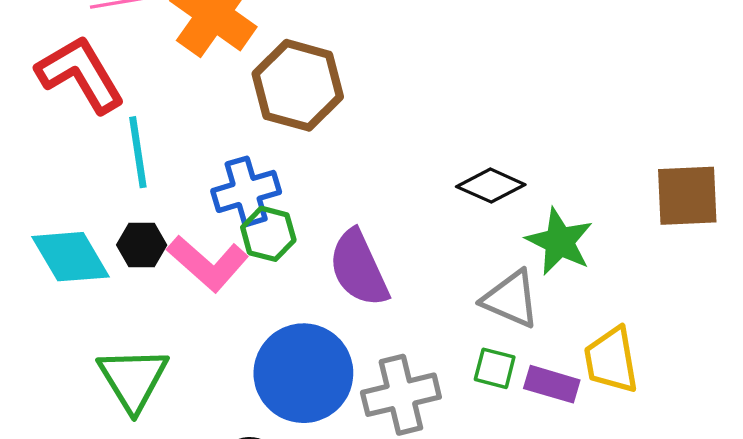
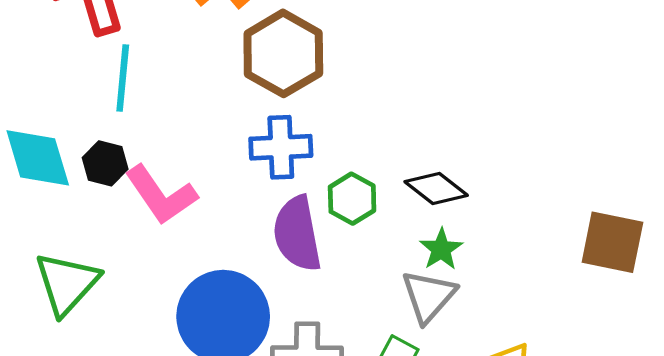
blue cross: (246, 191) -> (281, 147), moved
green hexagon: (268, 234) -> (352, 199), moved
green star: (559, 242) -> (441, 249), moved, size x0.7
gray triangle: (511, 299) -> (429, 296), turned 34

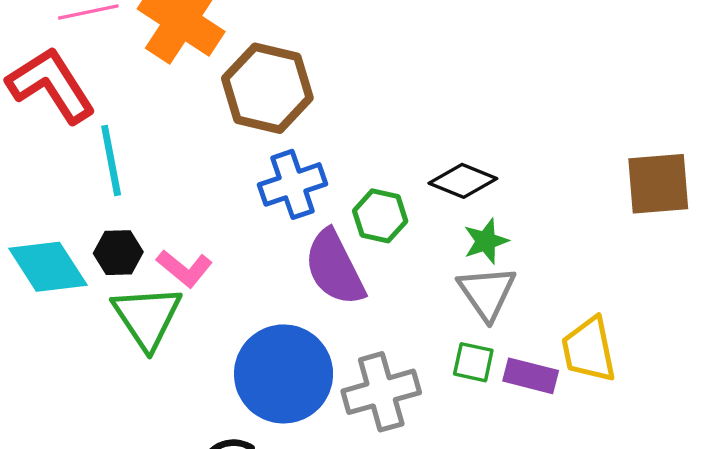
pink L-shape: (161, 195) -> (184, 268), size x0.7
green star: (441, 249) -> (486, 241), turned 30
green triangle: (67, 283) -> (147, 317), moved

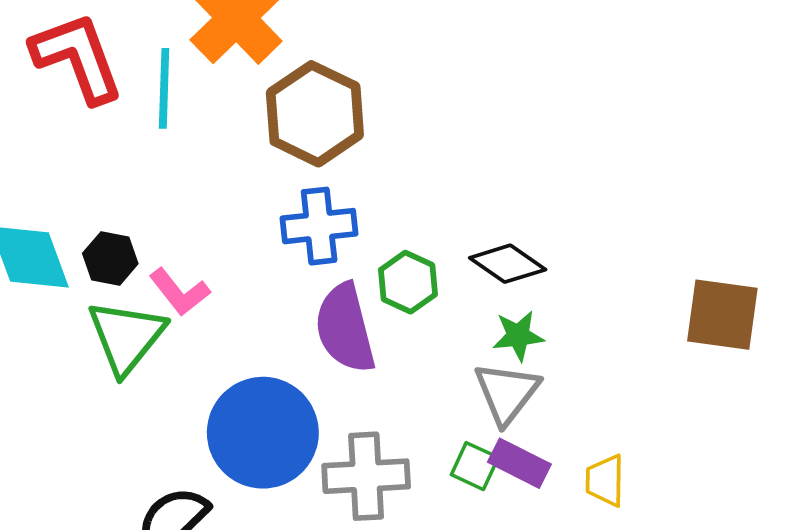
cyan line: (111, 160) -> (164, 88), moved
yellow trapezoid: (589, 350) -> (605, 480), size x0.7
purple rectangle: (531, 376) -> (519, 463), moved

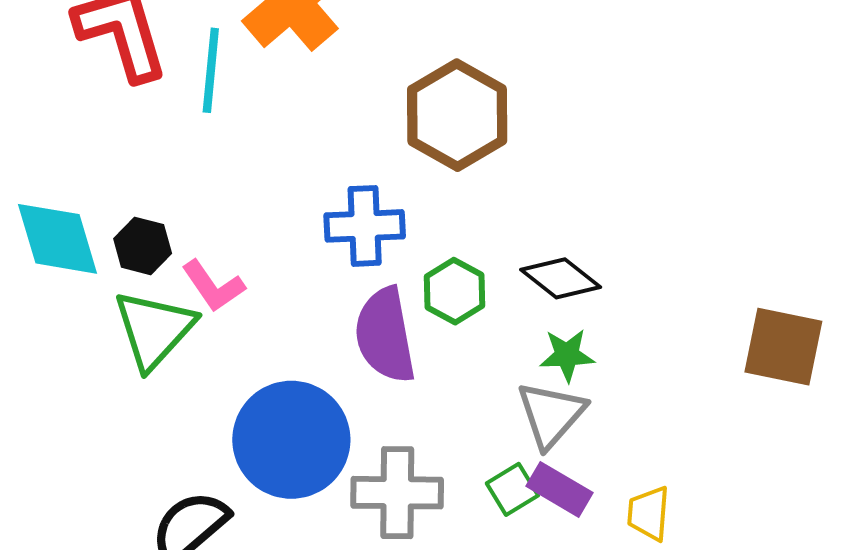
brown hexagon: (315, 114) -> (457, 115), moved
green square: (475, 466) -> (512, 489), turned 30

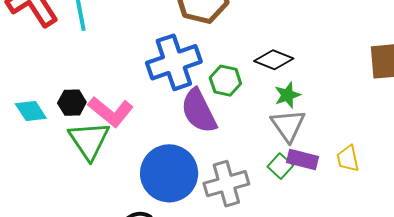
blue cross: (365, 226) -> (174, 62), size x1.4
cyan diamond: (57, 239) -> (31, 111), size x0.7
pink L-shape: (213, 286) -> (111, 112), size x1.4

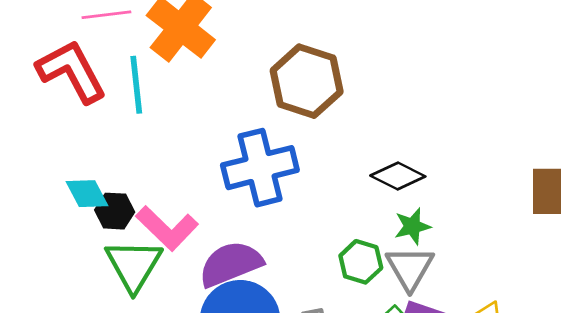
green hexagon: (225, 81) -> (361, 262), moved
cyan diamond: (31, 111) -> (87, 194), moved
purple semicircle: (199, 111) -> (231, 264), moved, turned 90

